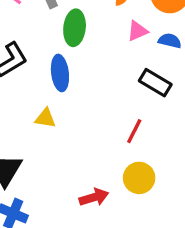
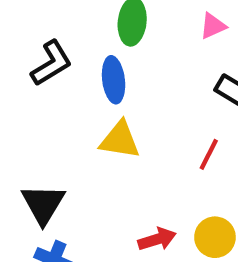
yellow triangle: (45, 118) -> (120, 140), moved, size x1.5
yellow circle: (139, 178) -> (215, 237), moved

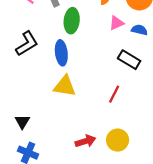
black triangle: (43, 204) -> (22, 122), size x0.6

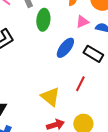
blue ellipse: (61, 53) -> (65, 48), moved, turned 45
yellow triangle: (65, 86) -> (50, 97), moved, turned 30

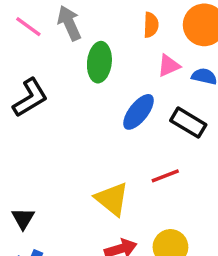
red line: (80, 84) -> (165, 176), turned 42

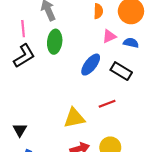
pink line: (28, 27) -> (23, 29), moved, turned 49
green ellipse: (99, 62) -> (55, 42), moved
yellow triangle: (112, 199) -> (74, 118), turned -50

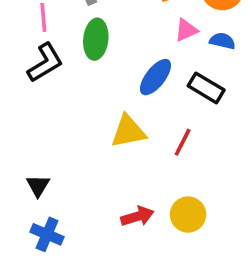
red line: (107, 104) -> (183, 142), turned -42
yellow triangle: (74, 118) -> (128, 131), moved

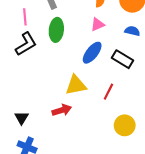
pink triangle: (186, 30) -> (98, 24), moved
yellow circle: (188, 215) -> (125, 125), moved
red arrow: (137, 216) -> (62, 110), moved

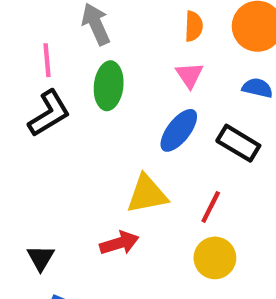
pink triangle: (98, 24) -> (189, 75), turned -40
yellow circle: (125, 125) -> (215, 258), moved

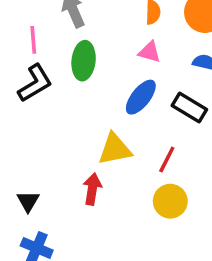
pink triangle: (189, 75) -> (149, 52), turned -40
red arrow: (119, 243) -> (92, 189), turned -64

